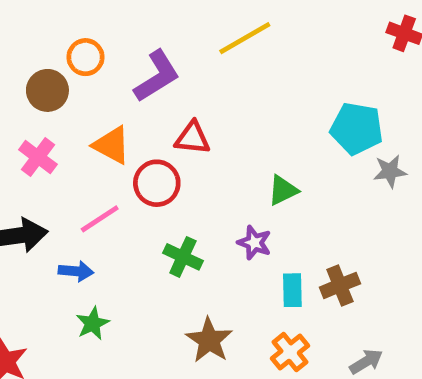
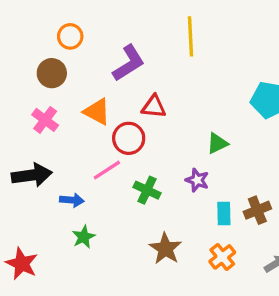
yellow line: (245, 38) -> (191, 36), turned -63
orange circle: (85, 57) -> (70, 36), moved
pink line: (100, 219) -> (107, 170), moved

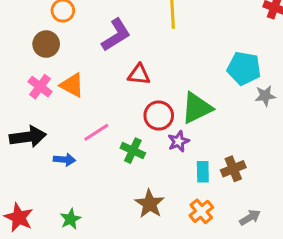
orange triangle: (97, 112) -> (72, 85), moved
red circle: (129, 138) -> (159, 116), moved
green triangle: (217, 143) -> (197, 108), size x1.6
purple star: (197, 180) -> (178, 141), turned 30
green star: (84, 237) -> (70, 219), moved

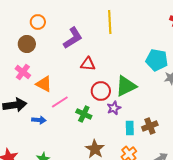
orange triangle: (72, 85) -> (44, 84), moved

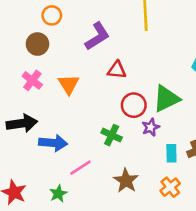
orange triangle: (44, 84) -> (69, 84), moved, turned 30
pink line: (60, 102) -> (80, 168), moved
blue arrow: (39, 120) -> (53, 143), size x1.5

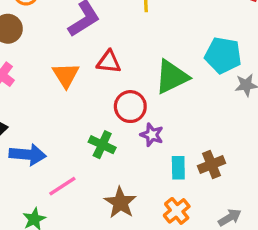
orange triangle: (69, 84) -> (66, 75), moved
green triangle: (166, 99) -> (172, 77), moved
purple star: (151, 127) -> (152, 135), turned -30

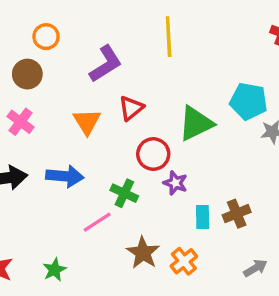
red triangle: (109, 62) -> (131, 108), turned -45
blue arrow: (28, 155) -> (65, 176), moved
pink line: (62, 186) -> (97, 222), moved
orange cross: (177, 211) -> (184, 261), moved

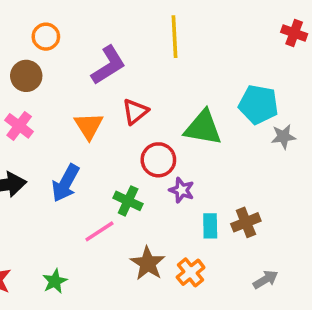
green triangle: (196, 123) -> (203, 128), turned 36
blue arrow: (65, 176) -> (66, 183), turned 114

